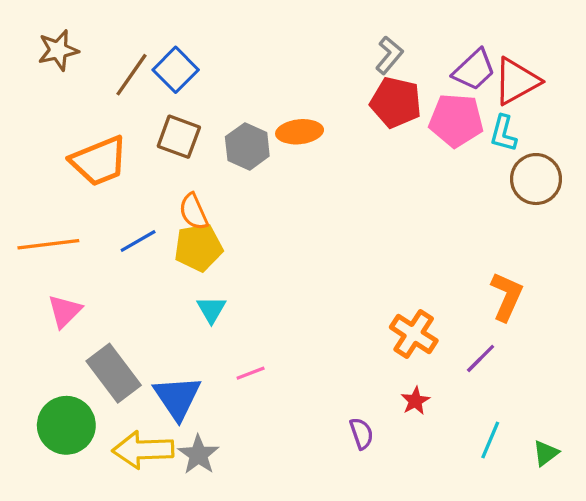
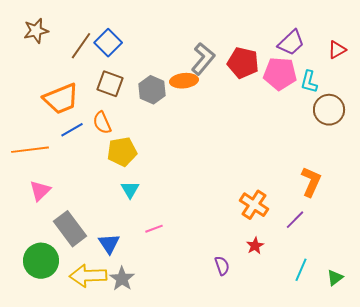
gray L-shape: (389, 55) -> (203, 59), moved, size x1.4
red triangle: (516, 81) -> (337, 50), moved, size x0.6
orange semicircle: (194, 212) -> (102, 123), moved
blue line: (138, 241) -> (72, 130), moved
blue triangle: (177, 398) -> (109, 244), size x0.7

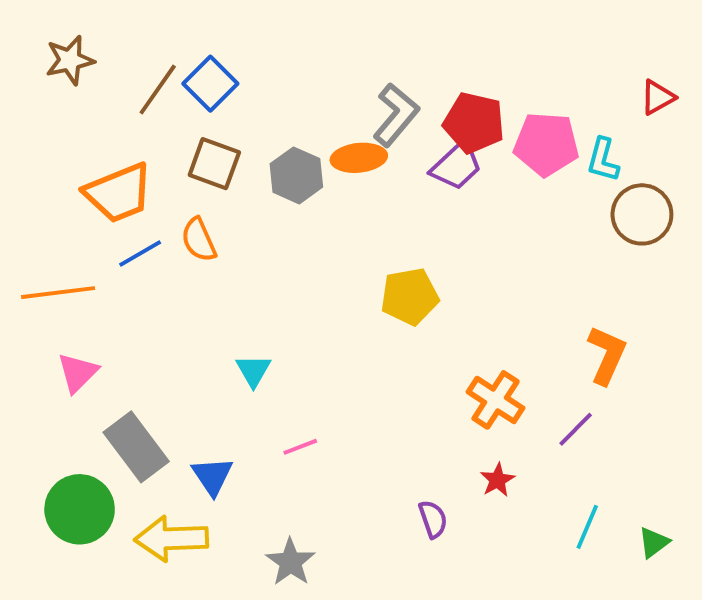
purple trapezoid: (291, 43) -> (456, 166), moved
yellow pentagon: (122, 152) -> (410, 296), moved
gray star: (122, 279) -> (290, 562), moved

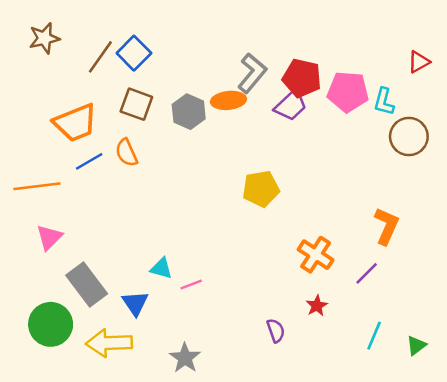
cyan triangle: (253, 371) -> (161, 268), moved, turned -45

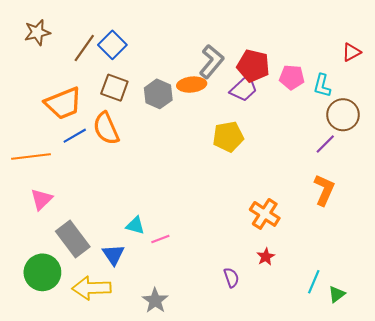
pink pentagon: (348, 92) -> (292, 77), size x0.7
orange semicircle: (126, 153) -> (106, 128), size x1.4
yellow pentagon: (261, 189) -> (228, 137), moved
purple line: (367, 273) -> (325, 144), moved
green triangle: (416, 345) -> (337, 294), moved

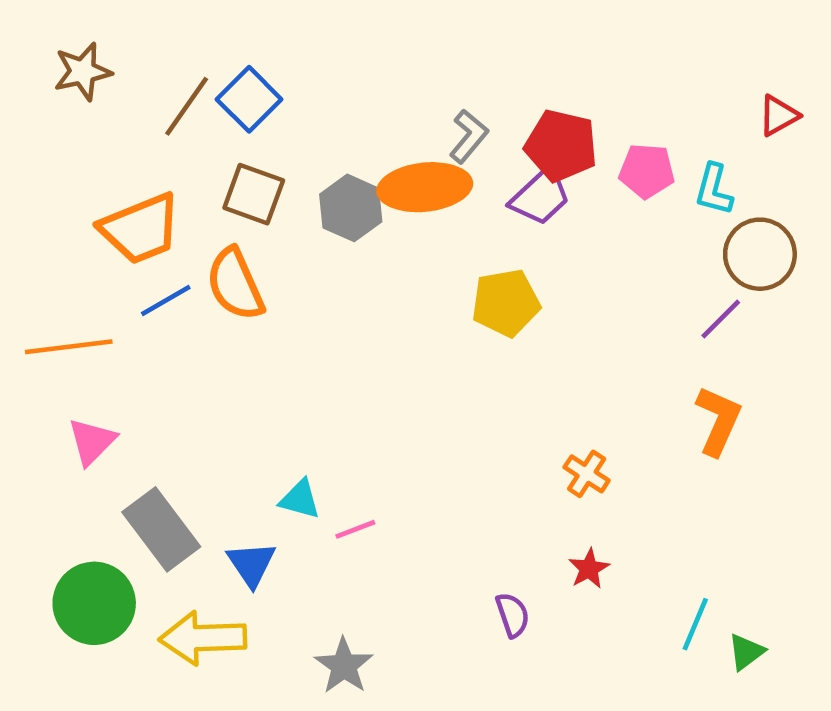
gray L-shape: (212, 62) -> (469, 136), size x0.7
orange ellipse: (192, 85) -> (425, 187), size x1.4
orange cross: (265, 214) -> (587, 474), size x0.7

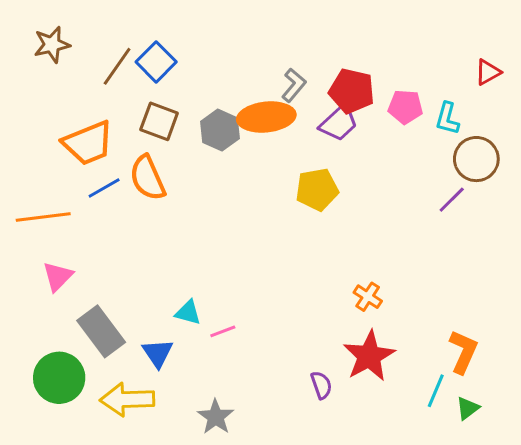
orange L-shape: (718, 421) -> (463, 352), moved
red star: (589, 569) -> (369, 356), size x2.0

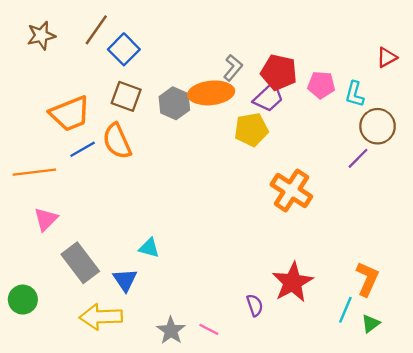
brown line: (117, 66) -> (96, 30), moved
yellow pentagon: (317, 189) -> (251, 130), moved
orange cross: (368, 297) -> (291, 190), moved, size x1.8
pink line: (223, 331) -> (209, 329), moved, turned 48
green circle: (59, 378) -> (23, 300), moved, size x0.7

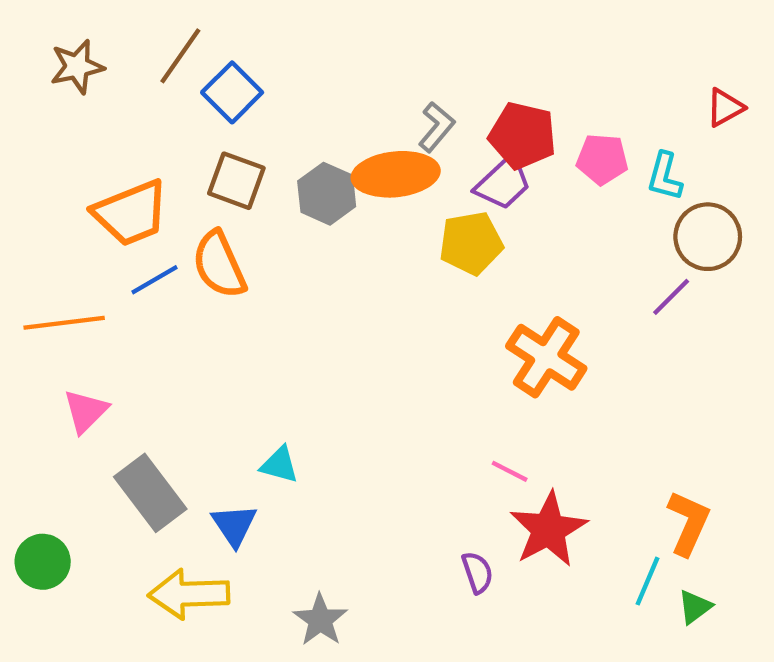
pink line: (209, 329) -> (510, 471), moved

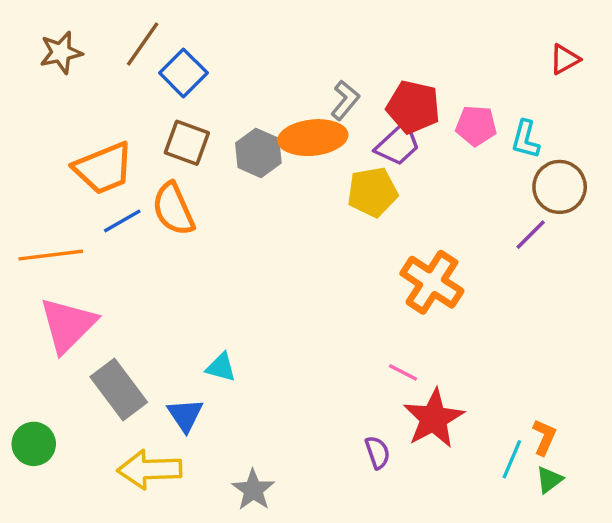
red triangle: (725, 108) -> (565, 59), moved
pink triangle: (86, 411) -> (68, 325), size x1.6
orange L-shape: (688, 523) -> (544, 437), moved, size x0.7

